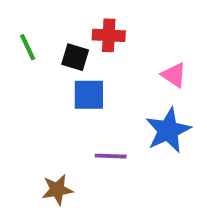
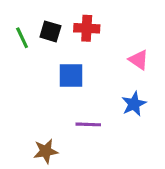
black square: (75, 57) -> (50, 31), moved
blue star: (168, 130) -> (134, 104), size x0.7

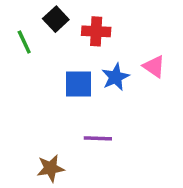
black square: (50, 31) -> (56, 19), moved, turned 30
blue star: (134, 104) -> (115, 77), moved

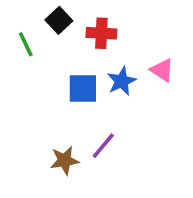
purple line: (98, 138) -> (103, 146), turned -52
brown star: (51, 168) -> (64, 160), moved

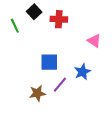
blue star: (122, 81) -> (82, 72), moved
blue square: (83, 89) -> (49, 62), moved

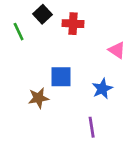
purple line: (60, 85) -> (92, 127), moved, turned -49
brown star: (37, 93) -> (38, 98), moved

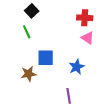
red cross: (73, 24) -> (85, 18), moved
green line: (19, 32) -> (27, 32), moved

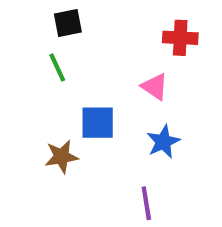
black square: (32, 11) -> (68, 23), turned 32
pink triangle: (88, 38) -> (155, 87), moved

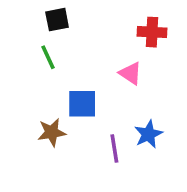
blue star: (163, 142) -> (148, 134), moved
purple line: (146, 203) -> (114, 149), moved

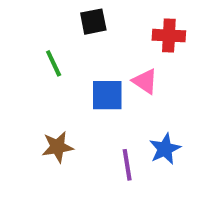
black square: (57, 20) -> (93, 22), moved
blue square: (82, 104) -> (107, 95), moved

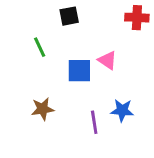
red cross: (169, 36) -> (137, 18), moved
blue star: (165, 149) -> (122, 110), turned 30

